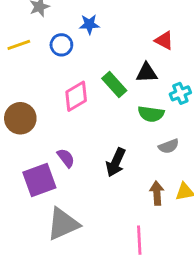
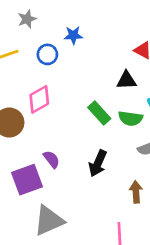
green rectangle: (114, 85) -> (99, 113), moved
pink diamond: (76, 96) -> (39, 99), moved

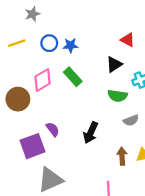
blue star: (73, 35) -> (70, 45), moved
black triangle: (126, 80) -> (114, 64), turned -30
green rectangle: (99, 113) -> (73, 77), moved

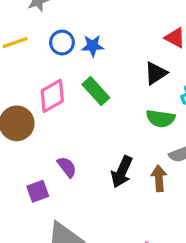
purple square: (32, 146) -> (38, 191), size x0.6
brown arrow: (122, 156) -> (159, 178), moved

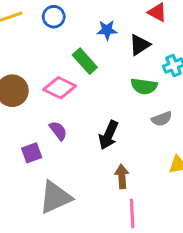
blue star: (93, 46) -> (107, 30), moved
pink diamond: (52, 96) -> (60, 88), moved, turned 56
brown arrow: (159, 178) -> (122, 177), moved

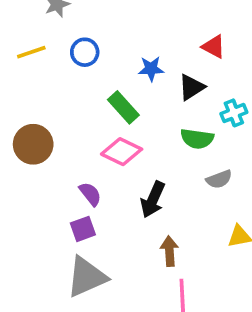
pink diamond: (60, 88) -> (122, 152), moved
purple square: (32, 153) -> (83, 229), moved

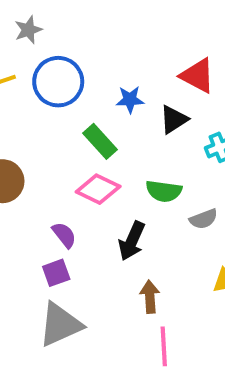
red triangle: (214, 47) -> (198, 76), size x1.4
blue circle: (85, 52) -> (58, 82), size x1.6
green semicircle: (197, 139) -> (164, 191), moved

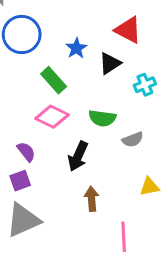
blue star: (130, 100) -> (76, 48), turned -30
pink line: (164, 346) -> (124, 237), moved

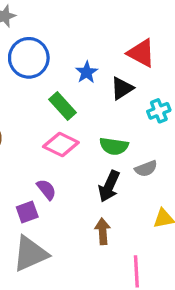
purple semicircle: (26, 152) -> (46, 190), moved
black arrow: (78, 156) -> (109, 186), moved

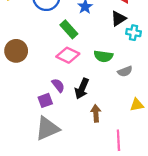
black triangle: (122, 88) -> (118, 19), moved
cyan cross: (159, 111) -> (134, 33), turned 32
black arrow: (109, 186) -> (82, 89), moved

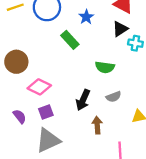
pink diamond: (68, 55) -> (39, 87), moved
gray semicircle: (125, 71) -> (114, 97), moved
purple semicircle: (58, 85) -> (20, 116), moved

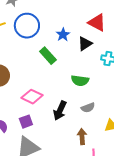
black triangle: (120, 29) -> (85, 44), moved
pink diamond: (39, 87) -> (32, 97), moved
brown arrow: (97, 125) -> (82, 137), moved

